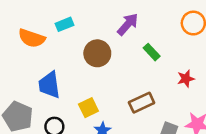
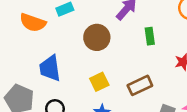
green rectangle: (152, 52) -> (150, 36), turned 35
yellow square: (88, 108) -> (99, 82), moved

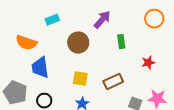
orange semicircle: (33, 23) -> (26, 43), moved
yellow square: (99, 82) -> (80, 79), turned 35

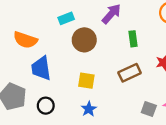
cyan rectangle: (52, 20) -> (66, 18), moved
brown rectangle: (113, 82) -> (130, 73), moved

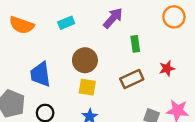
orange semicircle: (25, 40) -> (22, 25), moved
brown circle: (84, 40) -> (85, 60), moved

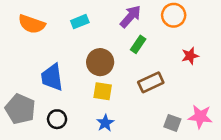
orange circle: (174, 17) -> (174, 15), moved
green rectangle: (135, 44) -> (138, 44), moved, turned 42
red star: (167, 68) -> (190, 56), moved

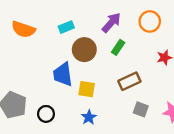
brown circle: (100, 62) -> (84, 50), moved
blue trapezoid: (52, 77) -> (63, 74), moved
gray square: (172, 123) -> (141, 109), moved

